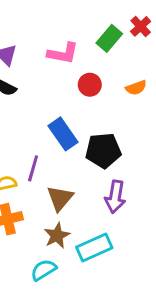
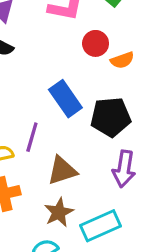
orange semicircle: (136, 88) -> (122, 60), moved
brown triangle: (60, 198) -> (62, 171), turned 32

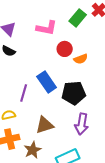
purple line: (32, 137) -> (24, 93), moved
brown star: (59, 212) -> (33, 150), moved

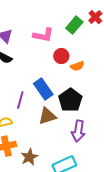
black pentagon: (74, 93) -> (70, 100), turned -30
brown triangle: (45, 125) -> (47, 116), moved

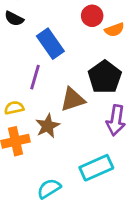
blue rectangle: (43, 89) -> (50, 44), moved
brown star: (29, 157) -> (48, 126), moved

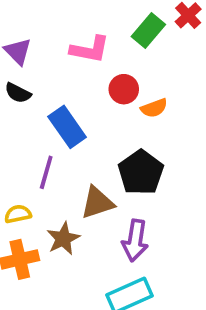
purple arrow: (116, 120) -> (135, 240), moved

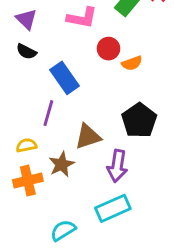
black pentagon: (141, 172) -> (139, 120), moved

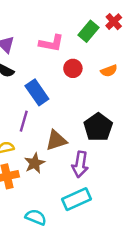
orange semicircle: (132, 63) -> (109, 71), moved
cyan semicircle: (63, 230) -> (36, 217), turned 54

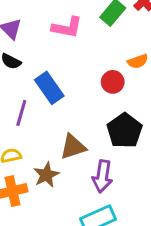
red circle: (73, 68) -> (113, 82), moved
purple line: (24, 121) -> (21, 113), moved

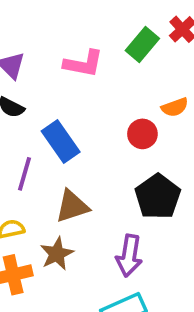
brown triangle: (73, 147) -> (72, 206), moved

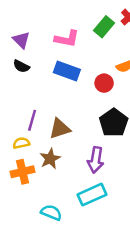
blue rectangle: (61, 142) -> (67, 71), moved, turned -35
purple line: (24, 174) -> (32, 120), moved

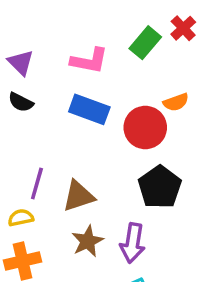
red circle: (104, 83) -> (145, 127), size x1.5
brown star: (50, 159) -> (88, 241), moved

